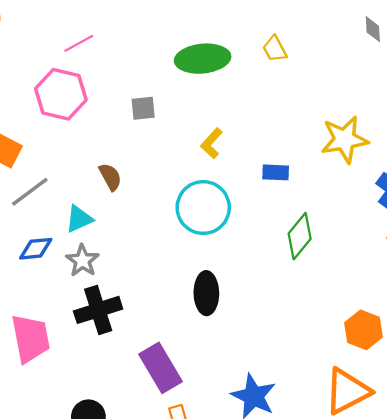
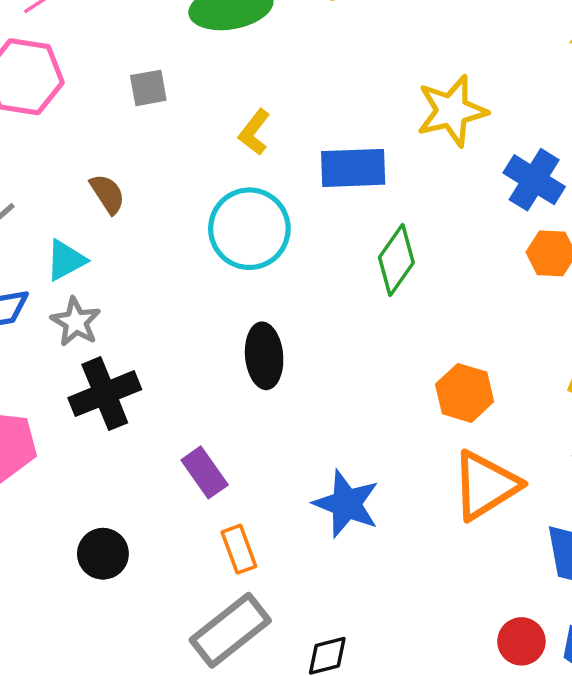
blue rectangle: (276, 172) -> (353, 168), size x1.6
orange hexagon: (364, 330) -> (465, 393), moved
purple rectangle: (161, 368) -> (205, 472), size x0.7

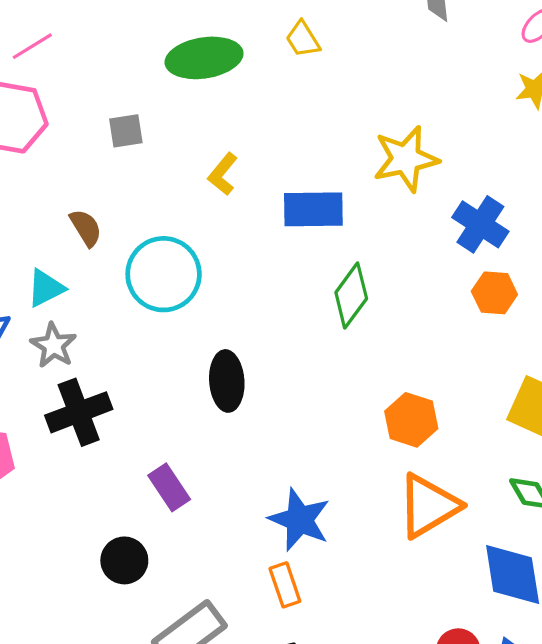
cyan circle: (249, 229) -> (164, 274), moved
orange rectangle: (239, 549) -> (285, 585), moved
black circle: (103, 554) -> (124, 560), moved

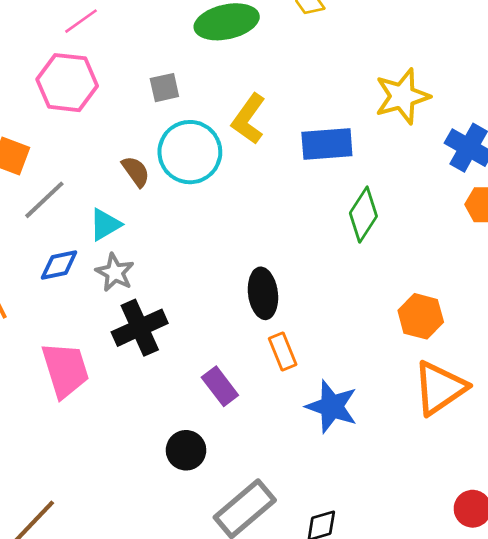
yellow L-shape: (223, 174) -> (249, 119), size x1.4
cyan circle: (164, 274) -> (190, 152), moved
orange rectangle: (285, 585) -> (283, 351), moved

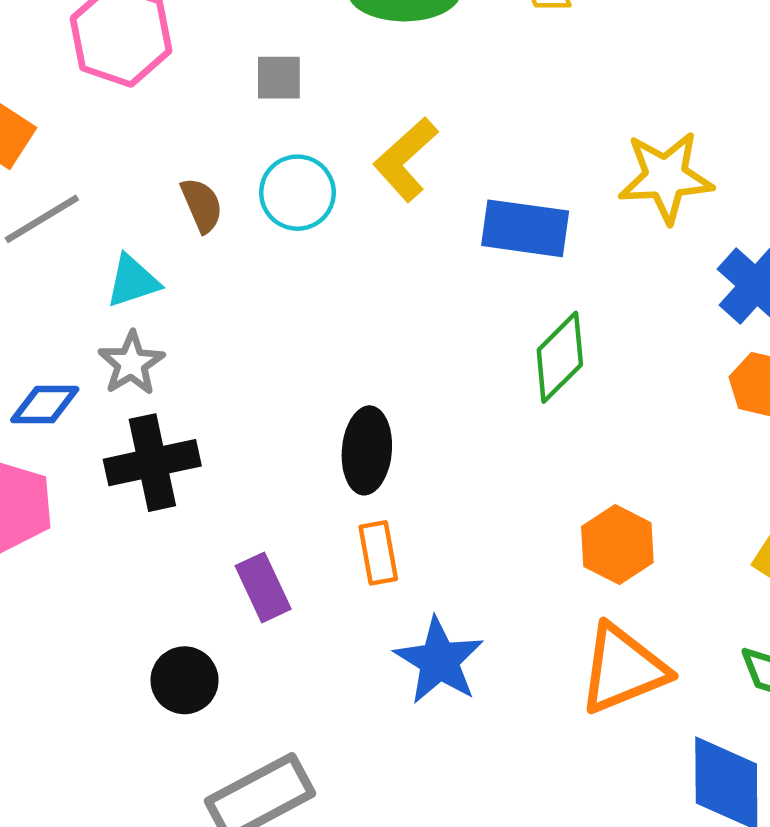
cyan circle: (190, 152) -> (297, 193), size x0.7
blue diamond: (59, 265) -> (45, 405), moved

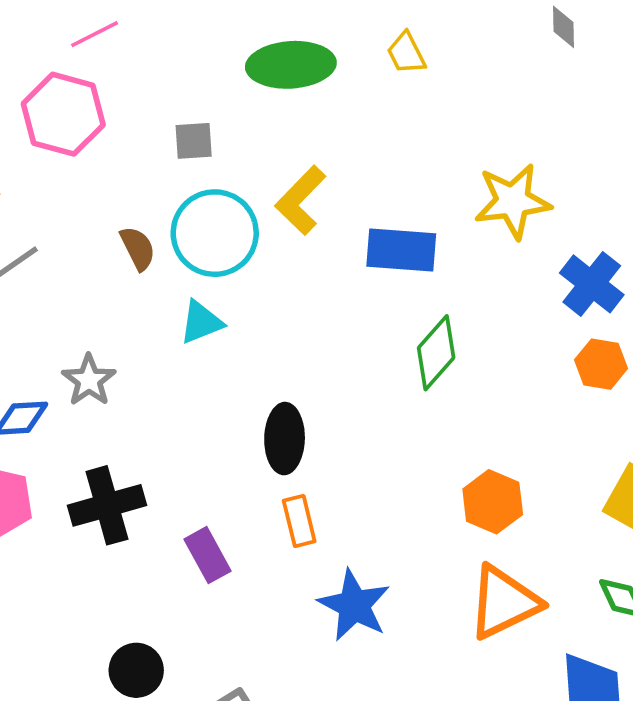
cyan circle: (297, 193) -> (215, 233), size x1.4
cyan triangle: (133, 281) -> (201, 322), moved
black cross: (152, 463) -> (107, 505), moved
black circle: (185, 680) -> (136, 670), moved

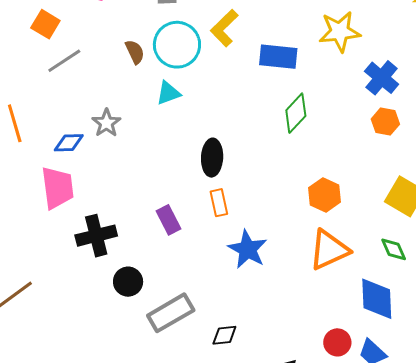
black cross: (107, 505) -> (96, 236), moved

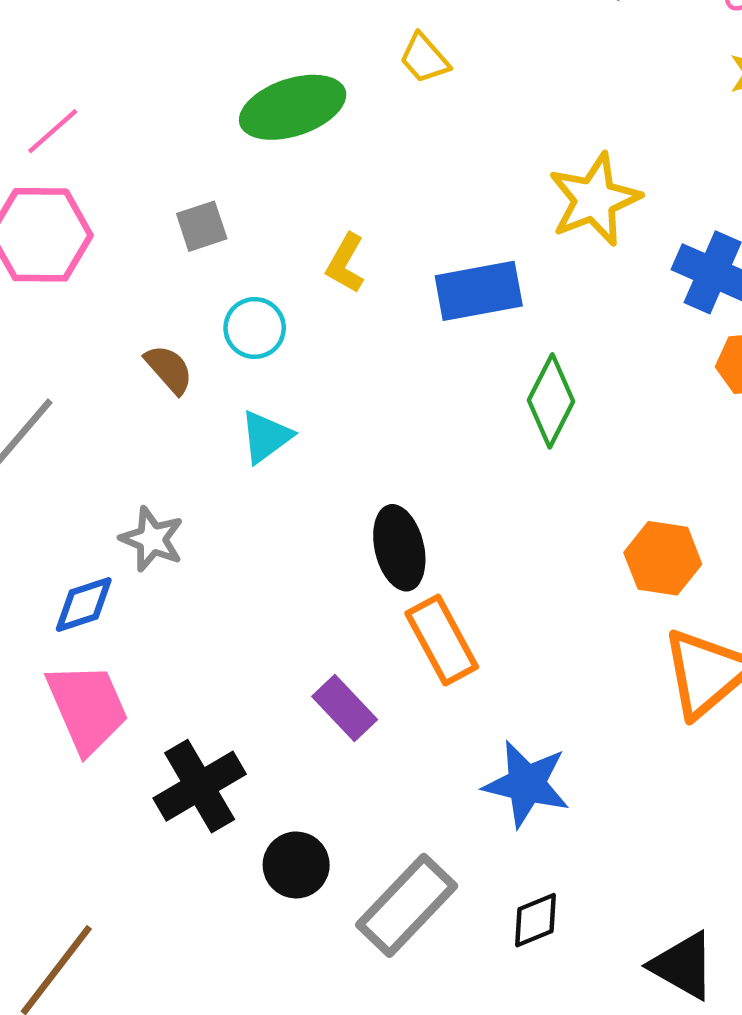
yellow L-shape: (224, 28) -> (345, 263), size x0.7
cyan circle: (177, 45) -> (255, 328), size x0.6
orange rectangle: (219, 203) -> (442, 640), size x1.4
blue star: (248, 249) -> (526, 784), moved

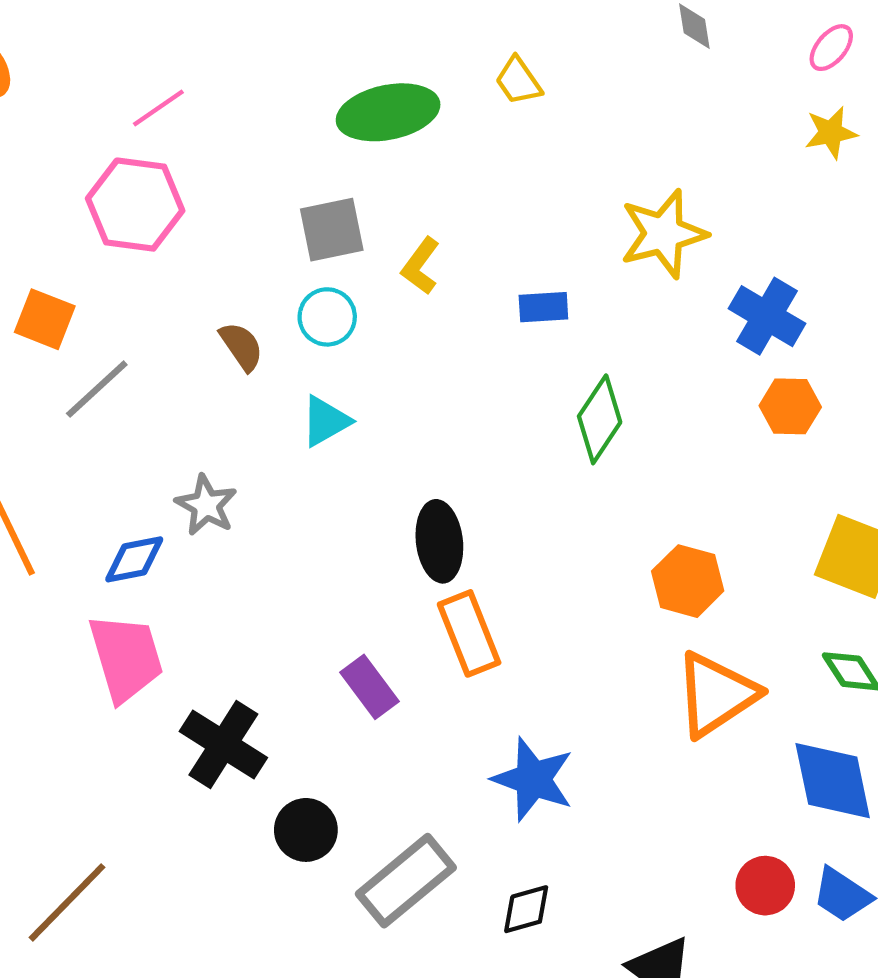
gray square: (202, 226) -> (332, 230), moved, size x1.4
blue rectangle: (479, 291) -> (543, 307), size x0.6
black cross: (200, 786) -> (223, 744), turned -34

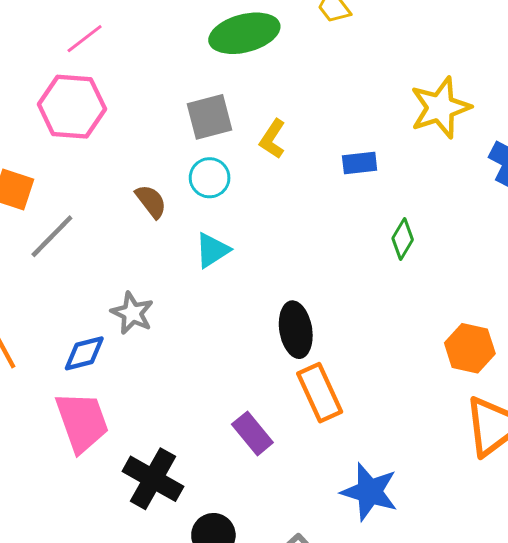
green diamond: (600, 419) -> (403, 239), size x0.7

